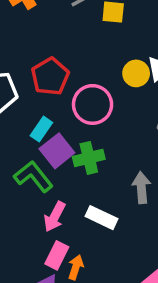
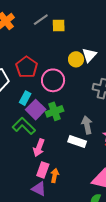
white rectangle: (101, 218) -> (77, 142), moved

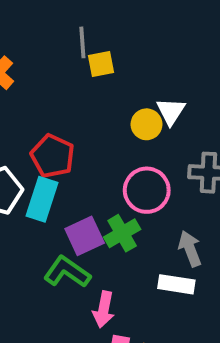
gray line: (41, 20) -> (82, 42), moved, turned -49
pink circle: (53, 80) -> (147, 190), moved
cyan rectangle: (25, 98) -> (42, 199), moved, size x1.5
purple square: (36, 110) -> (85, 236), turned 30

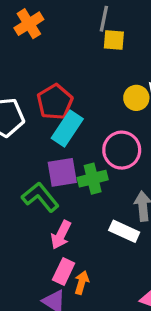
cyan rectangle: (42, 199) -> (67, 129), moved

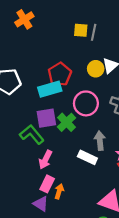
gray line: (104, 19) -> (94, 32), moved
red pentagon: (55, 102) -> (60, 74), moved
cyan rectangle: (67, 129) -> (50, 89), turned 40
green cross: (93, 179) -> (67, 122), turned -30

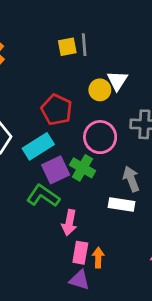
cyan rectangle: (50, 89) -> (38, 146), moved

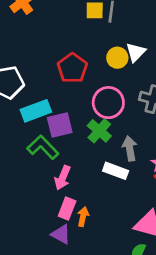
cyan rectangle: (38, 146) -> (36, 111), moved
green cross: (83, 168) -> (99, 131), moved

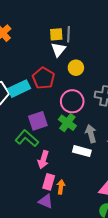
white triangle: (136, 52) -> (58, 50), moved
cyan rectangle: (36, 111) -> (19, 89), moved

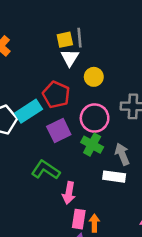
purple square: (38, 121) -> (59, 131), moved

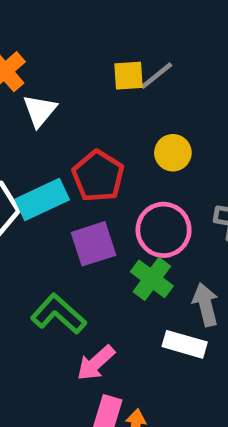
gray line: (80, 38) -> (157, 76), turned 48
white triangle: (70, 58) -> (40, 111), moved
pink arrow: (69, 193) -> (96, 363), turned 30

